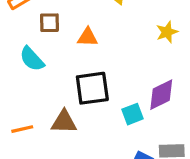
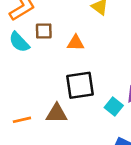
cyan semicircle: (32, 59) -> (19, 42), moved
cyan square: (133, 114) -> (114, 107), turned -30

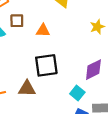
cyan square: (114, 107) -> (77, 93), moved

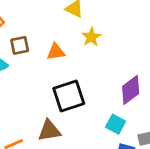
yellow star: (97, 27) -> (91, 37), moved

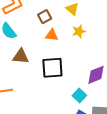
brown square: (20, 45) -> (45, 17), moved, turned -32
brown triangle: (49, 131) -> (21, 56), moved

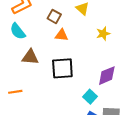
brown square: (45, 17) -> (54, 16), turned -32
yellow star: (79, 31) -> (103, 34), moved

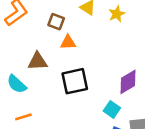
cyan semicircle: (18, 31) -> (17, 84), moved
yellow star: (103, 34) -> (117, 14), moved
brown triangle: (30, 57) -> (37, 61), moved

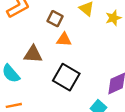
black square: (75, 81) -> (66, 77), turned 36

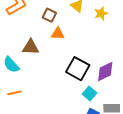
black square: (66, 77) -> (78, 69), moved

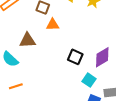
black square: (78, 69) -> (75, 57), size x0.7

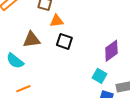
black square: (75, 57) -> (64, 41), moved

